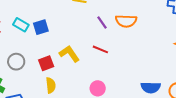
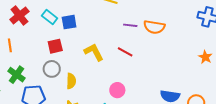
purple line: (102, 22) -> (130, 25), turned -56
gray circle: (16, 62) -> (52, 69), moved
red square: (46, 63) -> (55, 46), moved

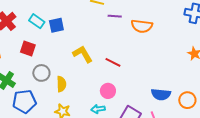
purple line: (130, 25) -> (115, 16), moved
red square: (55, 46) -> (28, 48), moved, turned 35
red line: (125, 52) -> (113, 62), moved

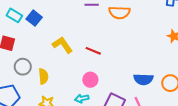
blue square: (56, 25) -> (34, 18), turned -35

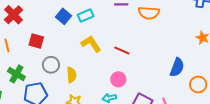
cyan rectangle: (14, 15) -> (86, 16), moved, turned -56
blue semicircle: (143, 79) -> (177, 67), moved, turned -72

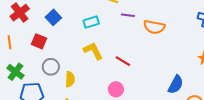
blue square: (64, 16) -> (53, 17), moved

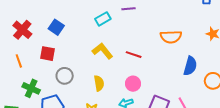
cyan rectangle: (91, 22) -> (103, 19), moved
orange semicircle: (154, 27) -> (171, 37), moved
yellow semicircle: (70, 79) -> (99, 83), moved

